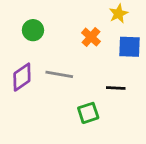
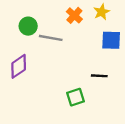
orange cross: (91, 37) -> (74, 15), moved
gray line: (59, 74) -> (51, 38), moved

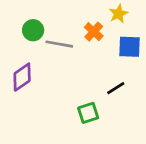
orange cross: (74, 15) -> (94, 32), moved
black line: (99, 76) -> (116, 88), turned -35

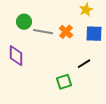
orange cross: (94, 32) -> (66, 32), moved
purple diamond: (22, 77) -> (16, 56), turned -55

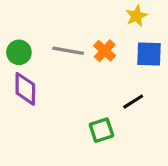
green circle: (24, 22) -> (19, 52), moved

